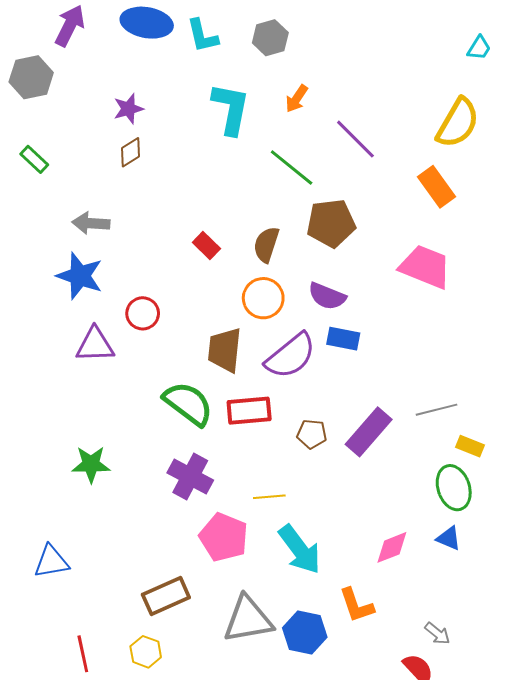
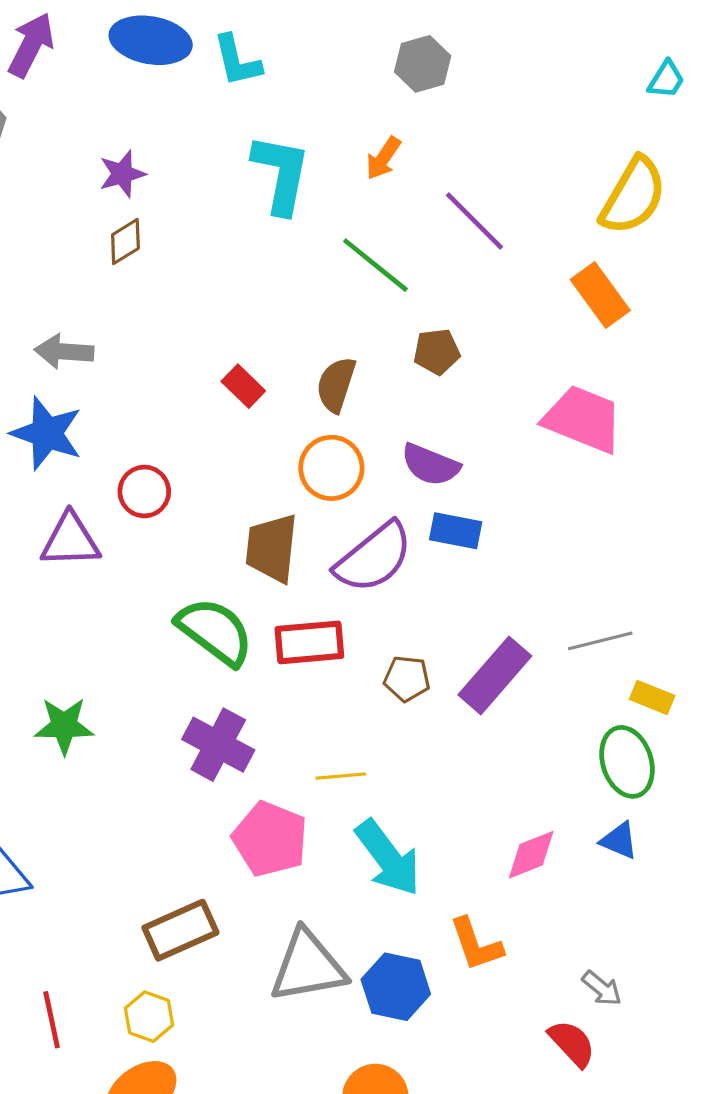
gray hexagon: (270, 38) -> (423, 64), moved
brown pentagon: (331, 223) -> (437, 352), size x0.6

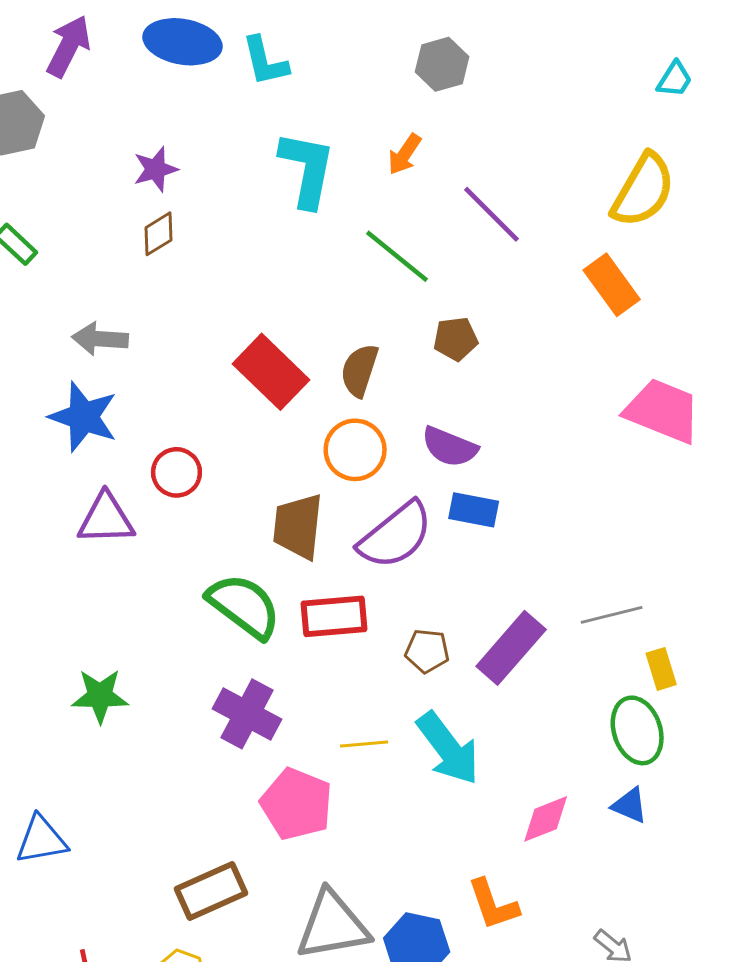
red rectangle: (243, 386) -> (271, 372), size x1.8
pink trapezoid: (583, 419) -> (663, 411), moved
yellow rectangle: (652, 697) -> (661, 669), turned 51
cyan arrow: (388, 858) -> (448, 748), moved

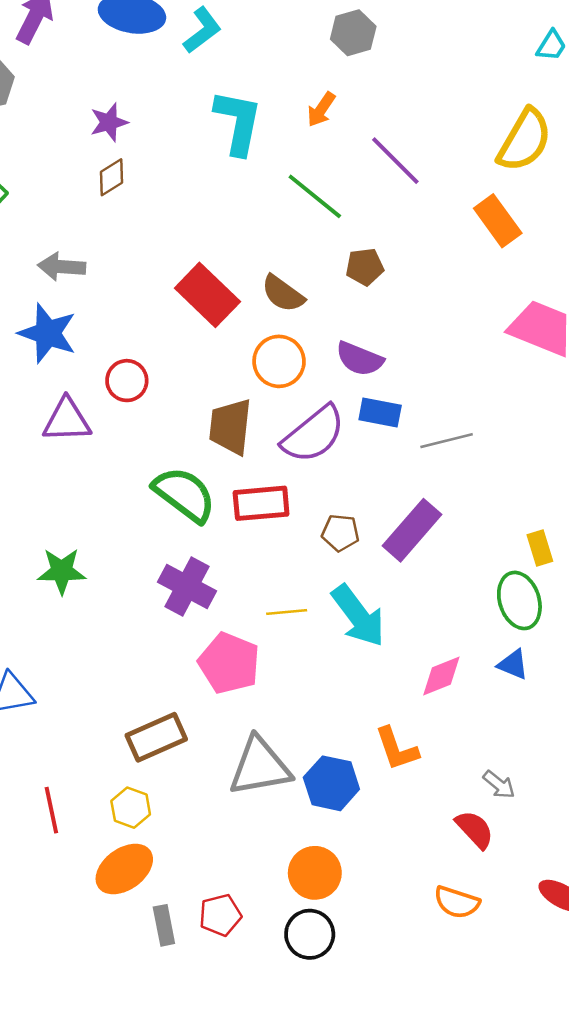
cyan L-shape: (265, 61) -> (202, 30), turned -114
brown semicircle: (360, 370) -> (283, 294), turned -72
gray line: (612, 615) -> (447, 441), moved

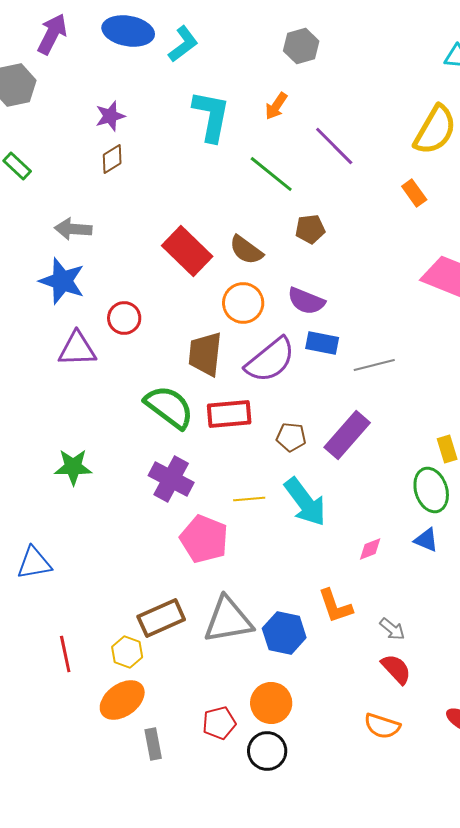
orange rectangle: (498, 221) -> (414, 193), size x0.7
pink diamond: (441, 676) -> (370, 549), size x0.7
brown rectangle: (156, 737) -> (161, 618), moved
gray arrow: (499, 785) -> (392, 629), moved
red pentagon: (220, 915) -> (219, 723), moved

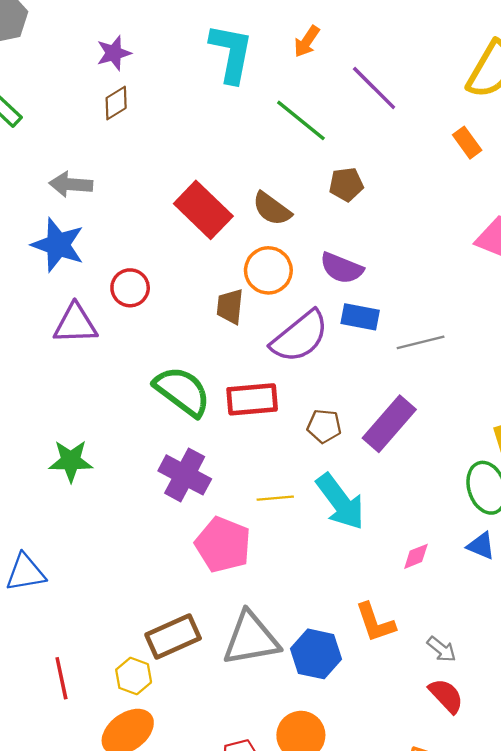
brown trapezoid: (205, 354) -> (230, 306), moved, size x0.7

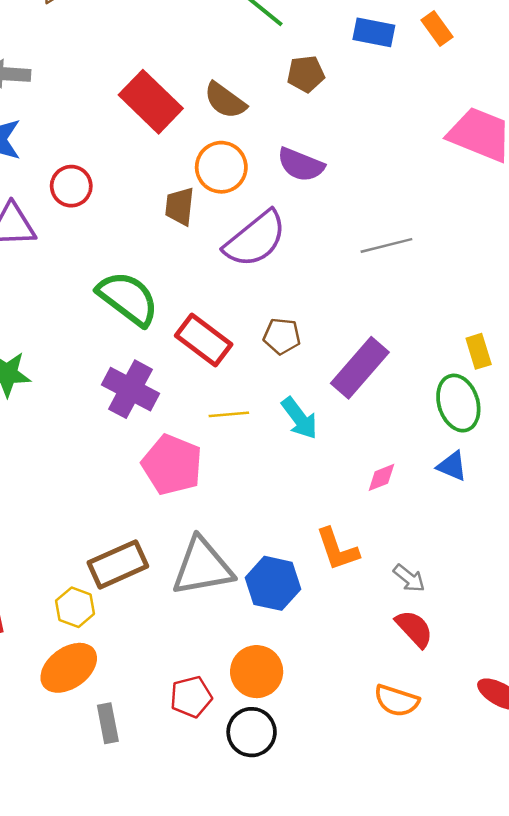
blue rectangle: (360, 317) -> (374, 32), moved
red rectangle: (252, 399) -> (204, 340), moved, turned 42
purple rectangle: (389, 424) -> (360, 368), moved
cyan arrow: (340, 502) -> (299, 418), size x0.7

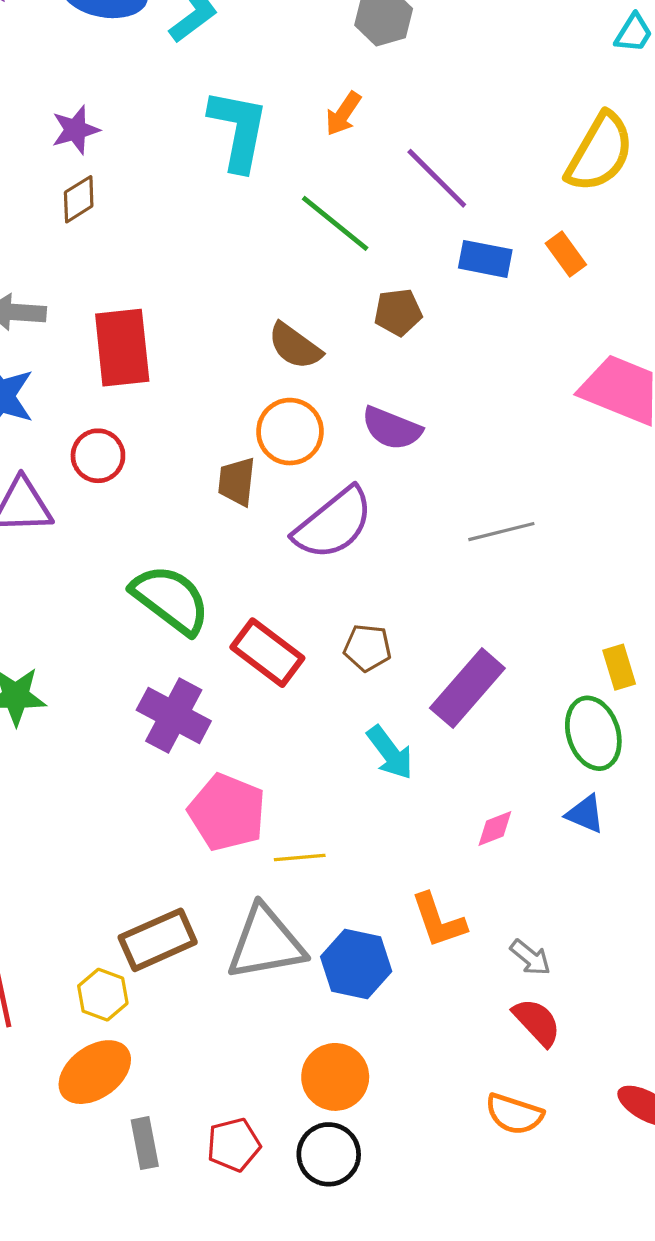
red rectangle: (151, 102) -> (122, 348), moved, turned 40
yellow line: (229, 414) -> (300, 857), moved
red pentagon: (191, 697) -> (234, 1145), moved

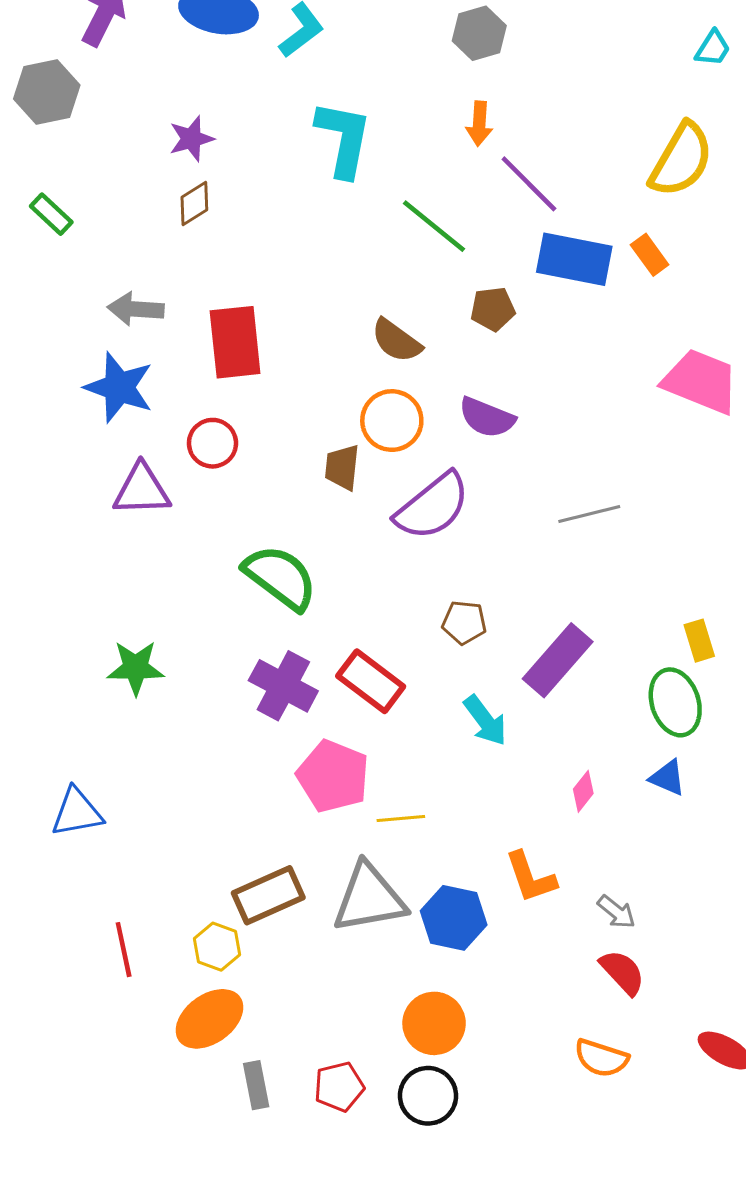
orange arrow: (343, 114) -> (479, 124), moved, turned -30
blue rectangle: (485, 259) -> (574, 259), size x1.5
red rectangle: (267, 653) -> (371, 681), moved
pink diamond: (495, 828) -> (583, 791), turned -30

